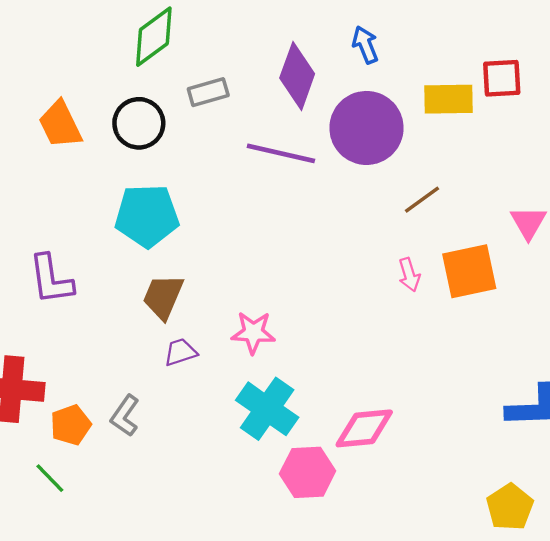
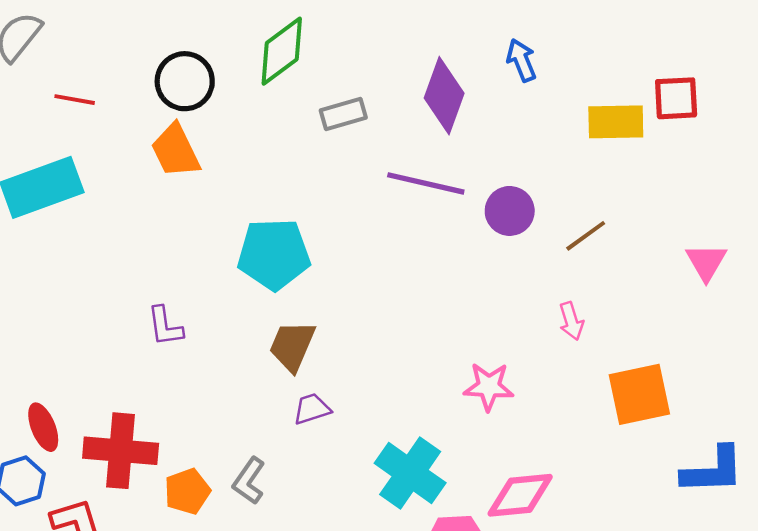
black circle: (139, 123) -> (185, 81), moved
purple circle: (366, 128) -> (510, 211), moved, size x0.6
orange square: (469, 271) -> (639, 394), moved
purple L-shape: (51, 279) -> (165, 326), size x0.7
pink star: (253, 332) -> (489, 387), moved

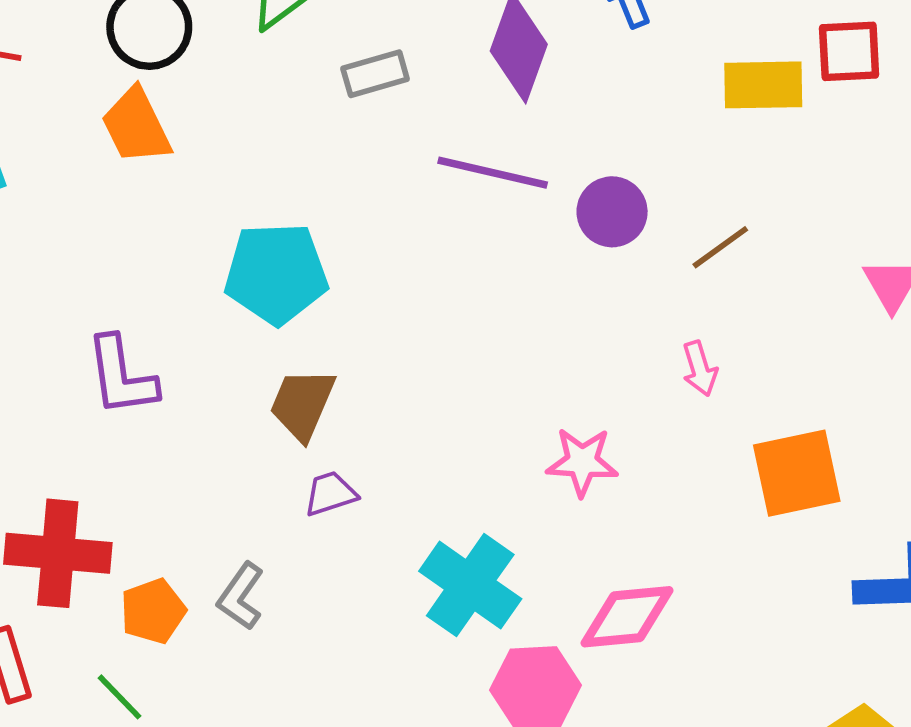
purple L-shape: (165, 326) -> (121, 376), size x1.4

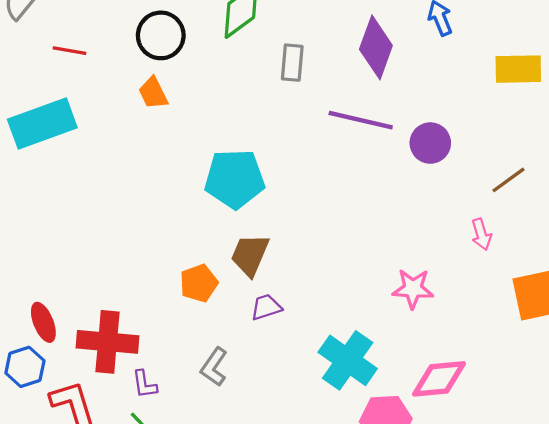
gray rectangle: (375, 74) -> (292, 63), turned -69
orange trapezoid: (136, 126) -> (153, 93), size x0.7
brown line: (720, 247) -> (509, 180), moved
purple L-shape: (121, 376) -> (144, 384), moved, size x0.6
orange pentagon: (153, 611) -> (199, 283), moved

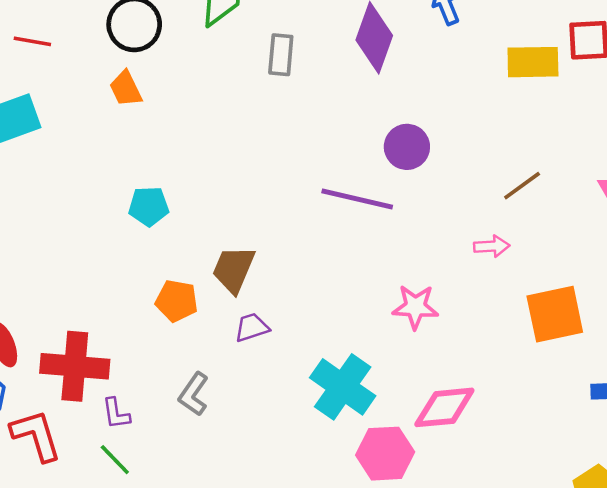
purple line: (361, 120) -> (357, 199), moved
purple circle: (430, 143) -> (407, 147), moved
cyan pentagon: (235, 179) -> (149, 206), moved, size x0.6
pink arrow: (481, 234) -> (492, 246), turned -76
orange pentagon: (199, 283) -> (177, 301), turned 30

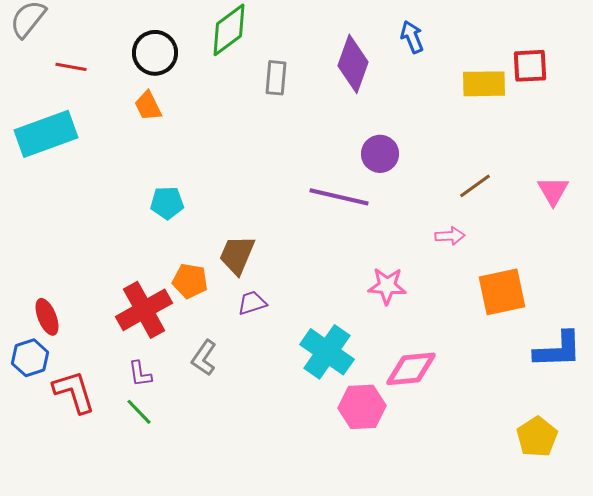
red cross: (75, 366) -> (144, 310), moved, turned -34

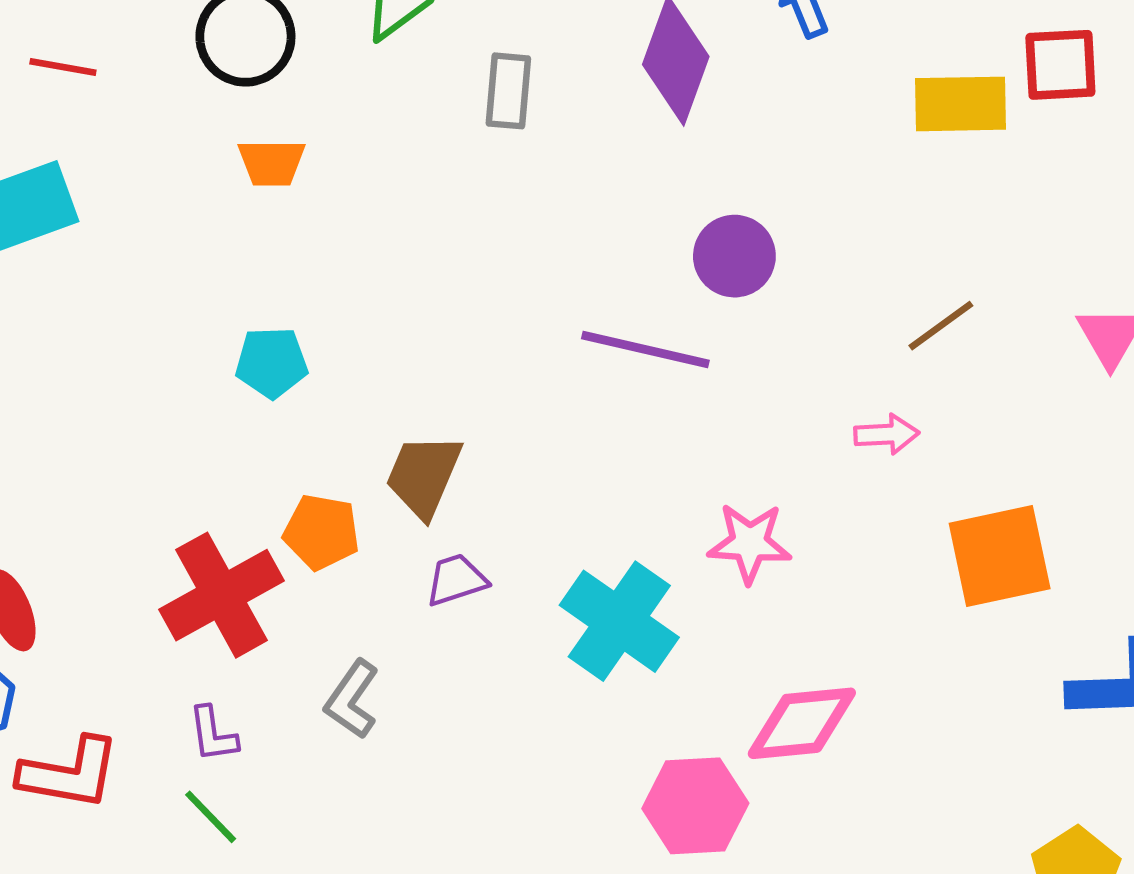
orange trapezoid: (148, 106) -> (272, 163), moved, turned -64
cyan cross: (327, 352) -> (619, 621), moved
red L-shape: (74, 392) -> (69, 773), turned 117

